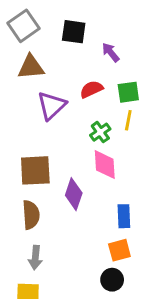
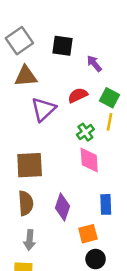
green square: (128, 92) -> (110, 98), turned 36
purple diamond: (74, 194) -> (63, 207), moved
orange square: (119, 250) -> (88, 234), moved

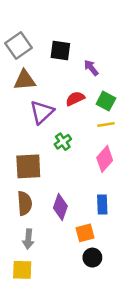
yellow line: (110, 122) -> (106, 124), turned 70
green cross: (85, 132) -> (63, 142), moved
pink diamond: (89, 160) -> (105, 159), moved, turned 45

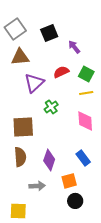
black square: (60, 51) -> (49, 33), turned -30
pink diamond: (105, 159) -> (85, 121), turned -45
blue rectangle: (102, 205) -> (83, 158), turned -35
gray arrow: (28, 239) -> (37, 186), moved, turned -98

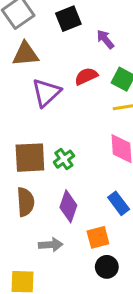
green cross: (51, 107) -> (64, 159), moved

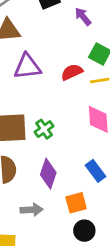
red semicircle: (86, 76) -> (72, 72), moved
purple triangle: (46, 93) -> (27, 67), turned 36

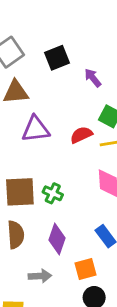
green cross: (44, 129) -> (53, 193), turned -30

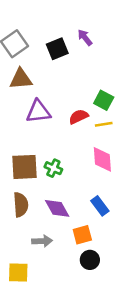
purple arrow: (93, 78) -> (85, 37), moved
purple diamond: (57, 239) -> (57, 208), turned -48

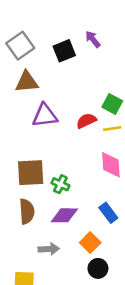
green cross: (53, 168) -> (60, 184), moved
purple diamond: (57, 208) -> (64, 215), turned -60
orange square: (82, 235) -> (90, 243), turned -30

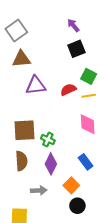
black square: (64, 51) -> (76, 49), moved
purple diamond: (64, 215) -> (51, 164), turned -65

